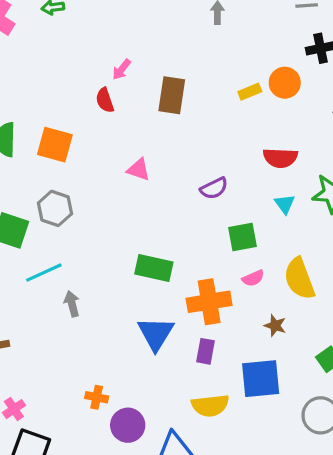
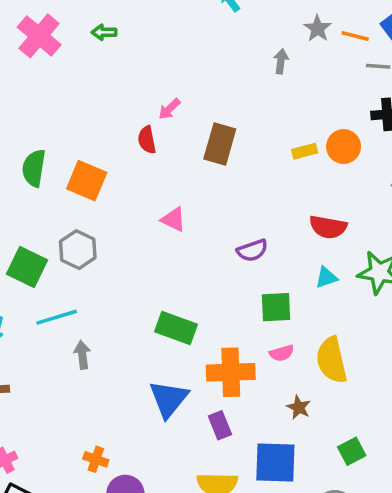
cyan triangle: (285, 204) -> (326, 277), turned 40
purple rectangle: (206, 351) -> (220, 425), turned -40

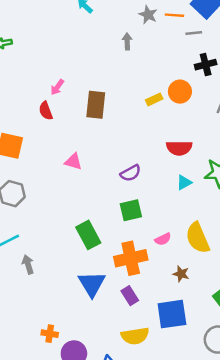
green square: (276, 307) -> (131, 210), moved
green rectangle: (176, 328) -> (88, 235), turned 52

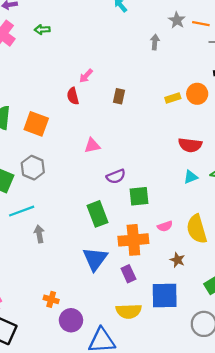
brown rectangle: (96, 105) -> (119, 96), size x0.6
pink triangle: (73, 162) -> (92, 145), turned -35
purple semicircle: (131, 173) -> (116, 176), moved

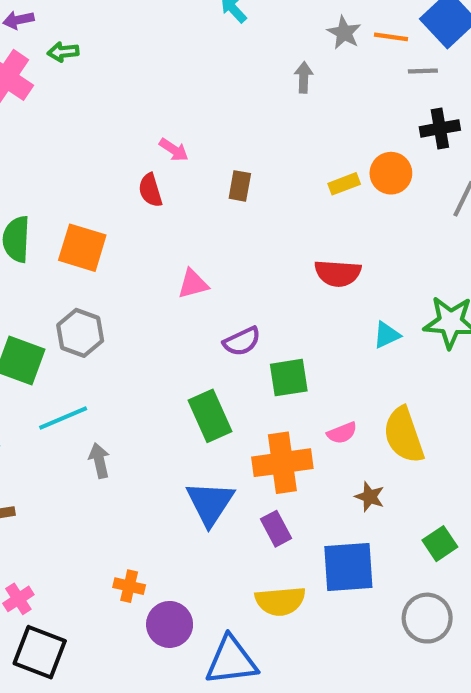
green arrow: (42, 30) -> (63, 52), moved
pink arrow: (86, 76) -> (174, 150), turned -96
red semicircle: (190, 145) -> (338, 273), moved

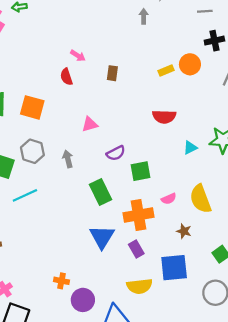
gray arrow: (99, 461) -> (68, 159), moved

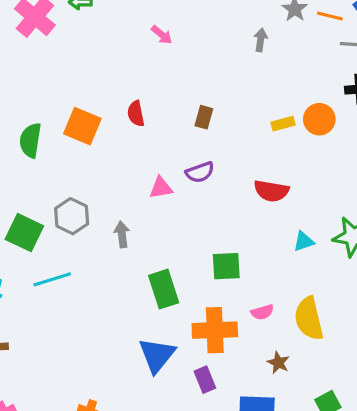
pink arrow: (78, 56) -> (162, 35), moved
orange square: (32, 107) -> (82, 126), moved
purple semicircle: (116, 153) -> (200, 172), moved

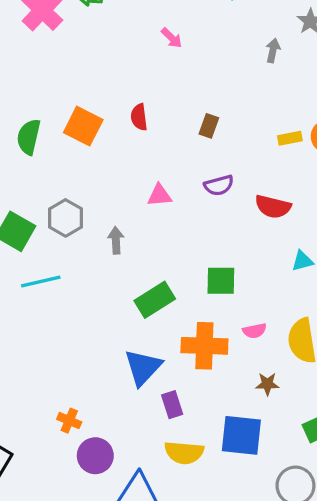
purple semicircle: (200, 172) -> (219, 185), moved
green rectangle: (164, 289) -> (155, 300), turned 72
brown star: (278, 363) -> (267, 384), turned -30
purple rectangle: (205, 380) -> (172, 405), moved

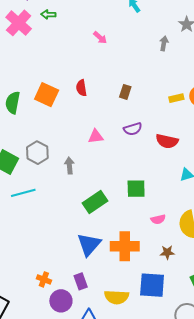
orange cross: (204, 346) -> (125, 246), moved
purple rectangle: (172, 405) -> (81, 281), moved

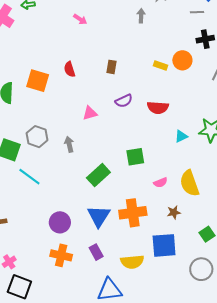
yellow rectangle: (176, 98) -> (160, 66), turned 40
cyan line: (23, 193) -> (29, 177), turned 60
orange cross: (44, 279) -> (61, 255), size x1.5
purple circle: (61, 301) -> (60, 222), moved

